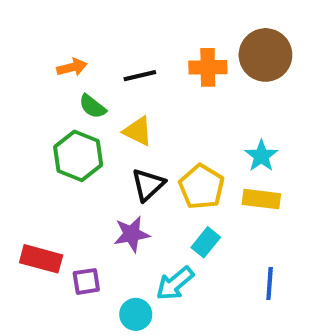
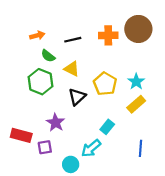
yellow pentagon: (202, 187) -> (105, 84), moved
yellow rectangle: (261, 199) -> (136, 104), turned -48
purple star: (132, 234) -> (56, 123), moved, turned -30

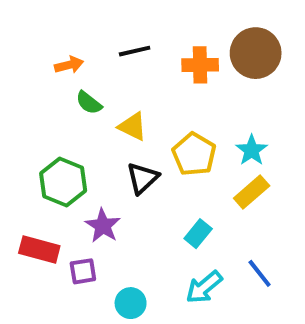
black line: (73, 40) -> (135, 51), moved
green hexagon: (41, 82) -> (63, 182), moved
cyan arrow: (91, 148) -> (204, 287), moved
blue line: (141, 148) -> (260, 273), turned -42

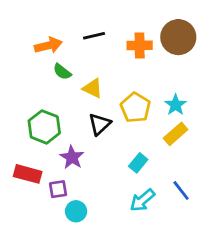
orange arrow: (69, 65) -> (48, 45), size x1.4
cyan circle: (131, 303) -> (76, 211), moved

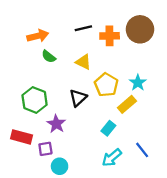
black line: (94, 36) -> (83, 28), moved
yellow triangle: (93, 88) -> (83, 62), moved
yellow rectangle: (176, 134) -> (127, 104), moved

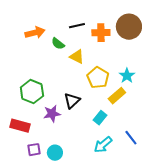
green semicircle: (49, 57) -> (58, 44), moved
black triangle: (78, 98) -> (72, 101), moved
purple star: (56, 124) -> (52, 114), turned 30
purple square: (45, 149) -> (34, 150), moved

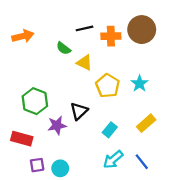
orange arrow: (35, 33) -> (23, 36), moved
yellow rectangle: (117, 96) -> (146, 123), moved
blue line: (131, 138) -> (142, 162), moved

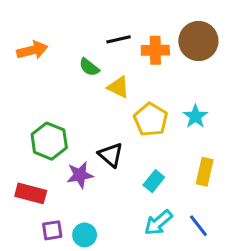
black triangle: (79, 111) -> (111, 155), turned -36
yellow rectangle: (146, 123) -> (205, 172), turned -36

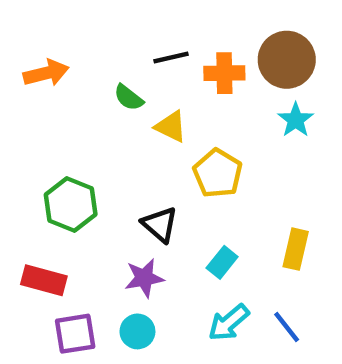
cyan star: (195, 116) -> (296, 120), moved
purple star: (80, 175) -> (144, 278), moved
purple square: (52, 230) -> (75, 334), size x1.4
cyan circle: (85, 235) -> (137, 331), moved

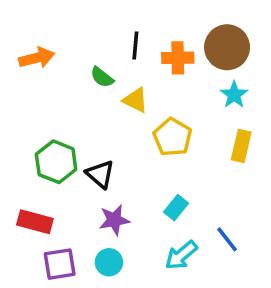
black line: (171, 57) -> (135, 45), turned -72
black triangle: (160, 225) -> (100, 174), moved
yellow rectangle: (296, 249) -> (241, 146), moved
blue line: (287, 327) -> (227, 239), moved

